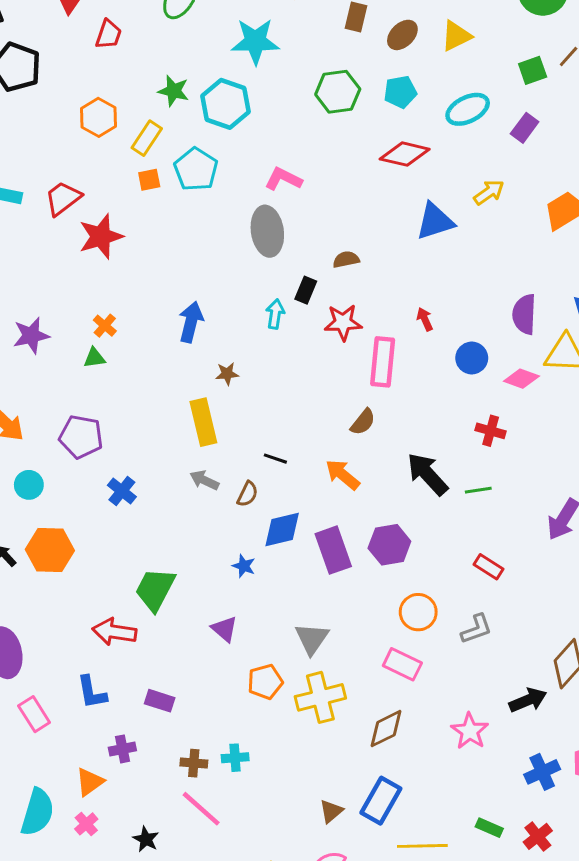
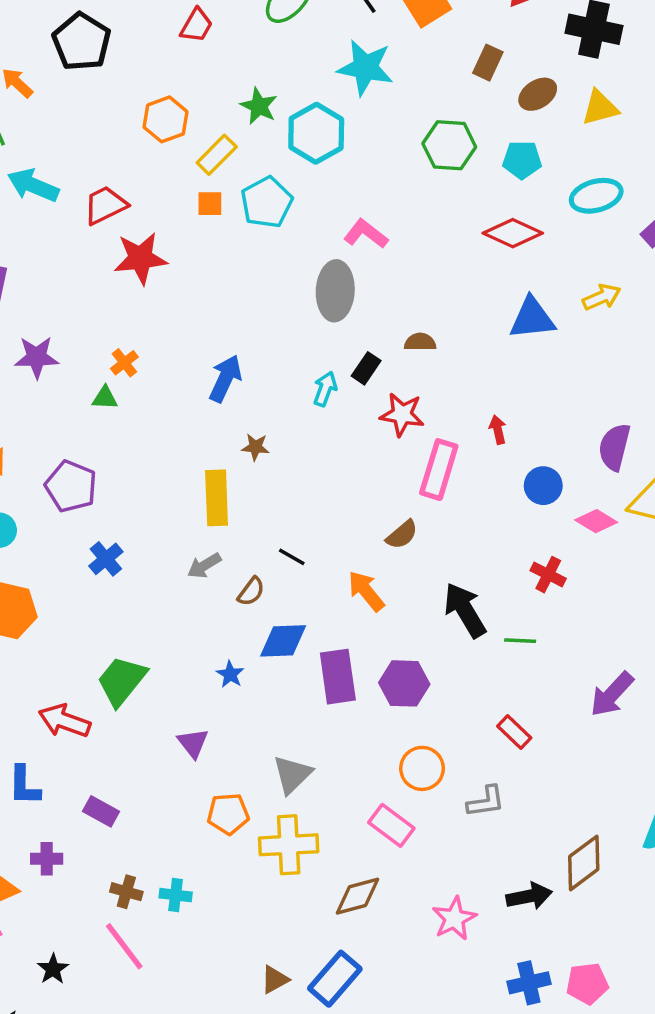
gray arrow: (204, 480) -> (204, 566), turned -68

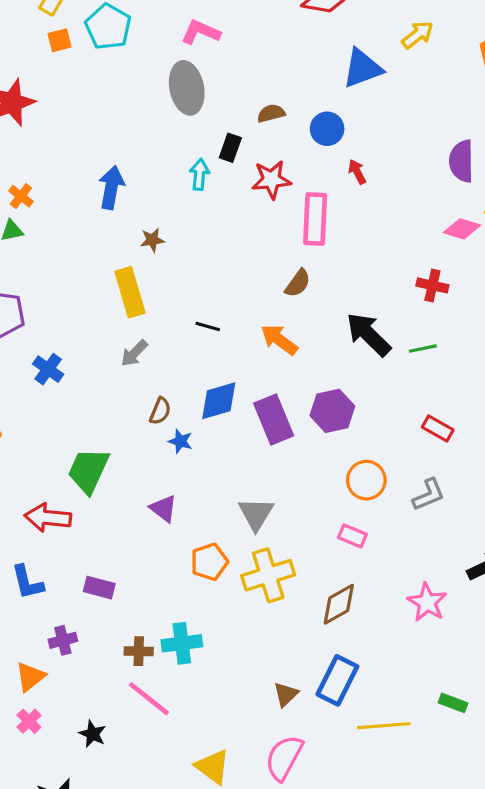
blue circle: (543, 486) -> (327, 129), moved
brown semicircle: (251, 592) -> (160, 411), moved
pink rectangle: (391, 825) -> (352, 536), size x0.7
cyan cross: (176, 895) -> (182, 643), size x1.4

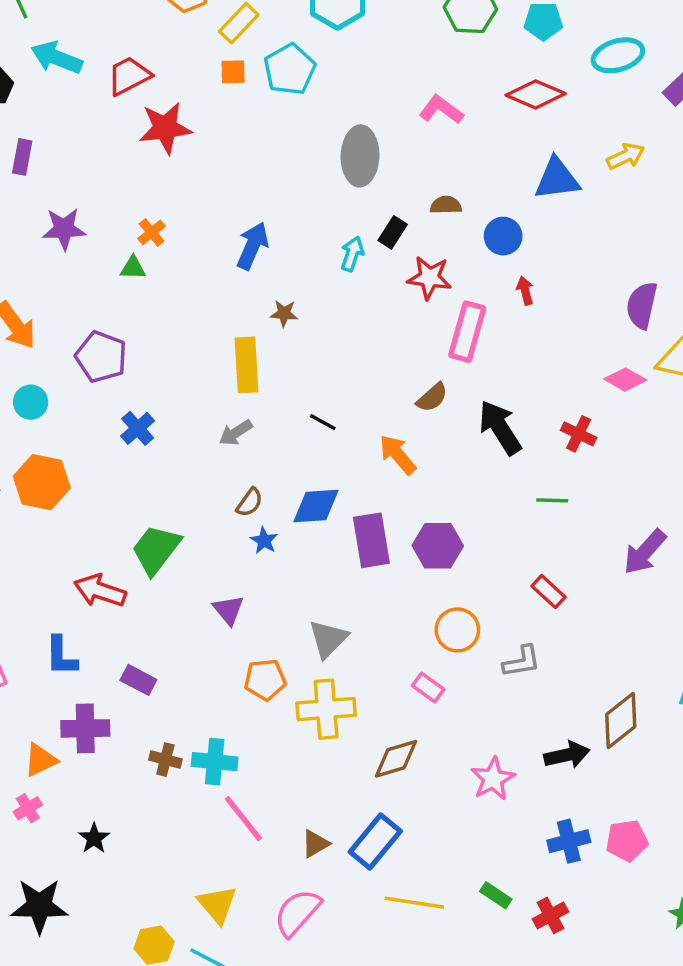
pink L-shape: (201, 32) -> (441, 110), moved
black arrow: (369, 334) -> (500, 428), moved
purple cross: (63, 640) -> (85, 728), size x1.5
pink line: (149, 699) -> (243, 819), moved

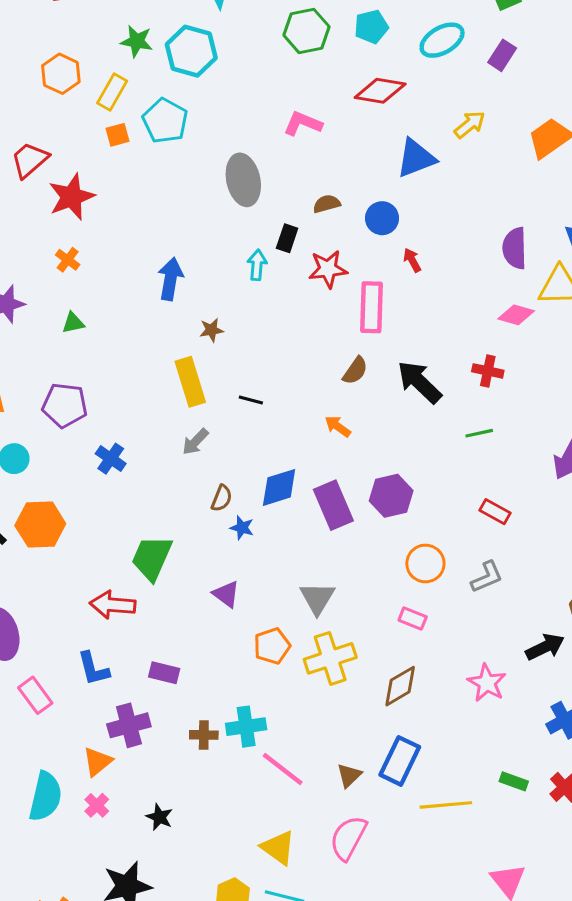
orange cross: (152, 232) -> (68, 260), moved
black line: (323, 422) -> (251, 400), moved
orange arrow: (398, 455) -> (338, 426), size x0.7

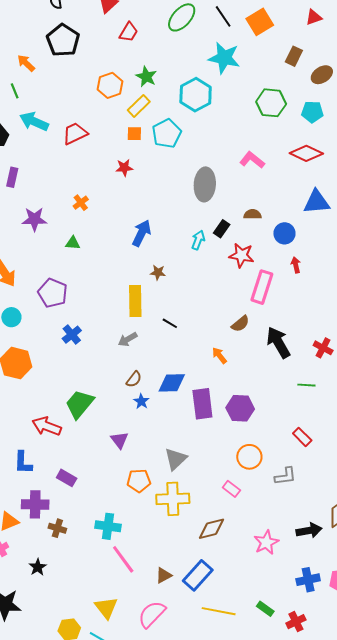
green star: (137, 41) -> (146, 77), moved
red star: (71, 197) -> (124, 168), moved, size x0.6
brown cross: (204, 735) -> (57, 528), moved

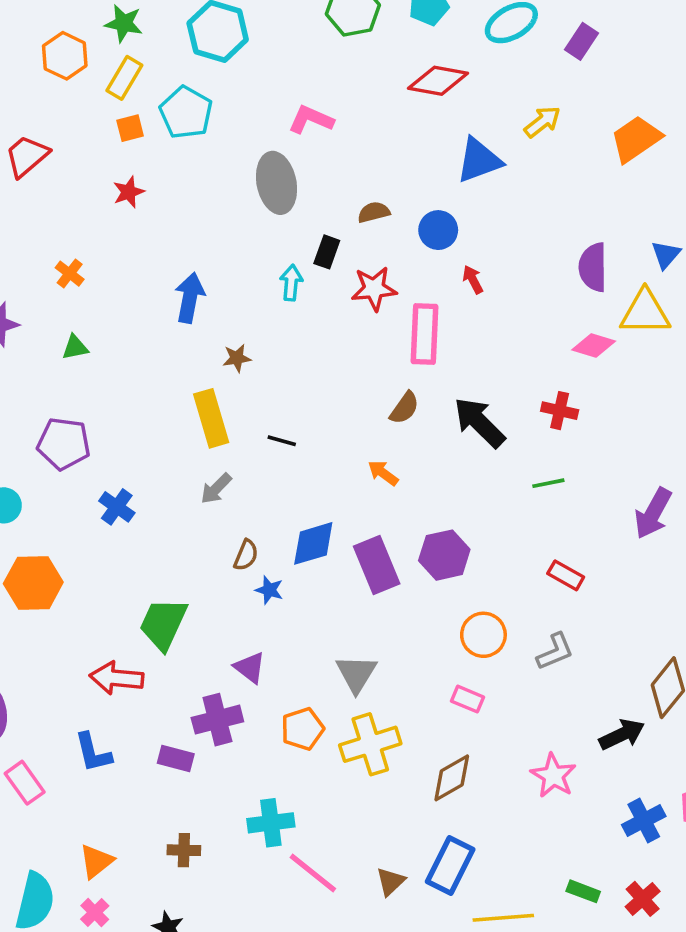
pink L-shape: (252, 160) -> (311, 120), moved
purple cross: (35, 504) -> (217, 720), moved

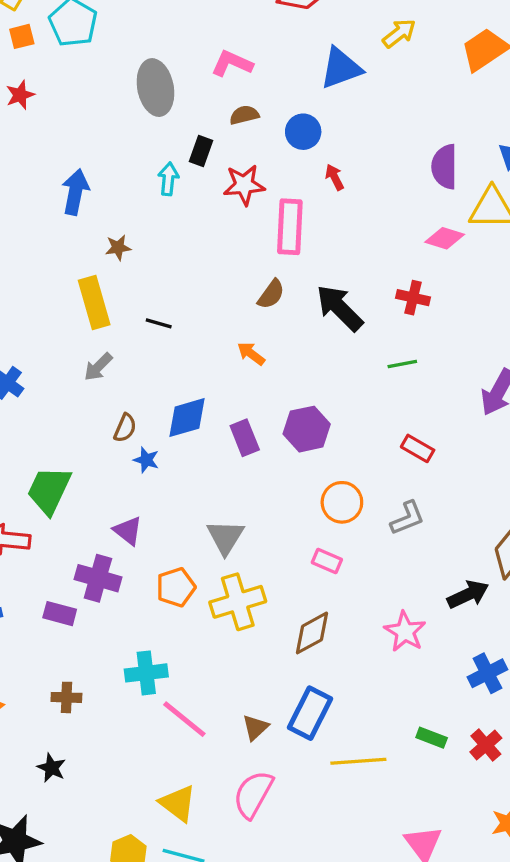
pink L-shape: (311, 120) -> (232, 63), moved
purple rectangle: (377, 565) -> (245, 438), size x0.7
purple cross: (217, 720) -> (98, 578), turned 30

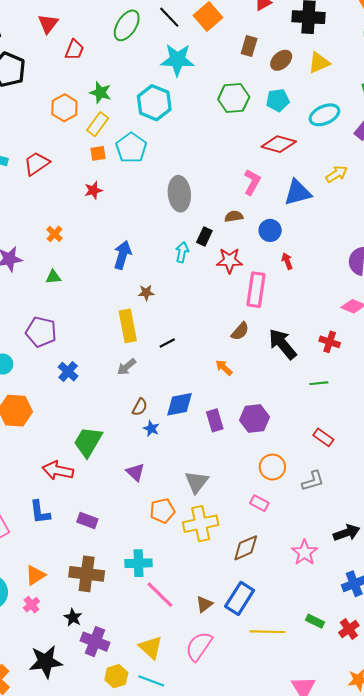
pink L-shape: (232, 63) -> (252, 182), moved, turned 90
black line: (159, 323) -> (167, 343), turned -49
purple cross: (98, 578) -> (95, 642), moved
brown cross: (66, 697) -> (87, 574), size x1.8

